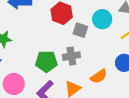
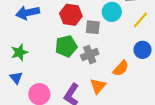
green pentagon: (46, 61) -> (66, 46), moved

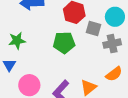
gray cross: (90, 55) -> (112, 44), moved

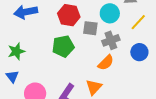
orange semicircle: (114, 74) -> (106, 63), moved

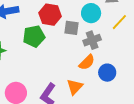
green pentagon: (63, 46) -> (34, 36), moved
blue circle: (139, 52) -> (107, 73), moved

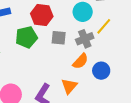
yellow line: (119, 22) -> (104, 26), moved
gray square: (72, 28) -> (59, 38), moved

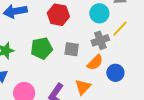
green pentagon: (26, 37) -> (42, 48), moved
gray square: (59, 38) -> (72, 49), moved

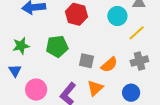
gray cross: (100, 40) -> (139, 61), moved
gray square: (72, 49) -> (86, 61), moved
blue circle: (115, 73) -> (131, 93), moved

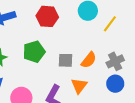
gray cross: (139, 61) -> (115, 61), moved

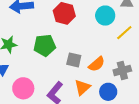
blue circle: (115, 84) -> (108, 92), moved

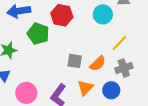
yellow line: (124, 33) -> (119, 43), moved
green pentagon: (45, 45) -> (38, 34), moved, turned 30

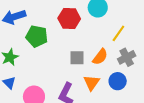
red hexagon: (62, 15) -> (69, 18), moved

